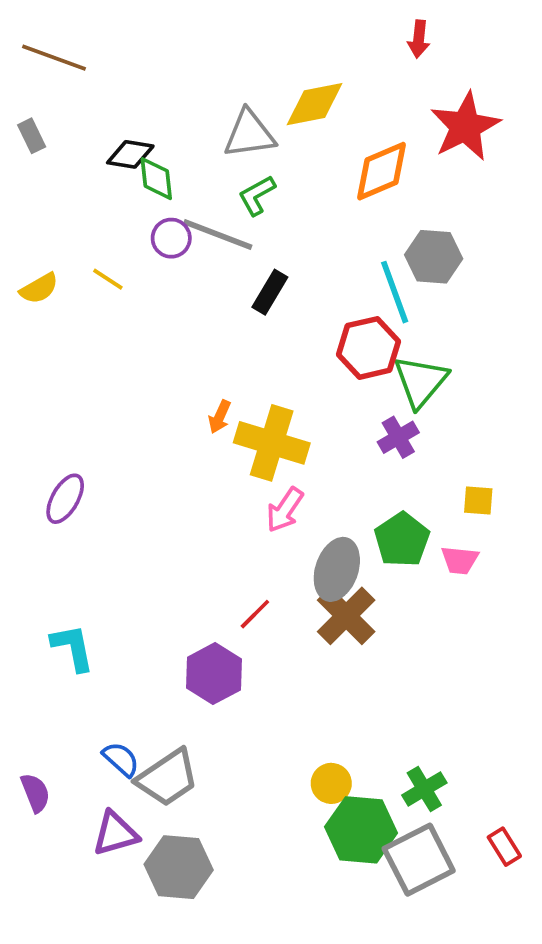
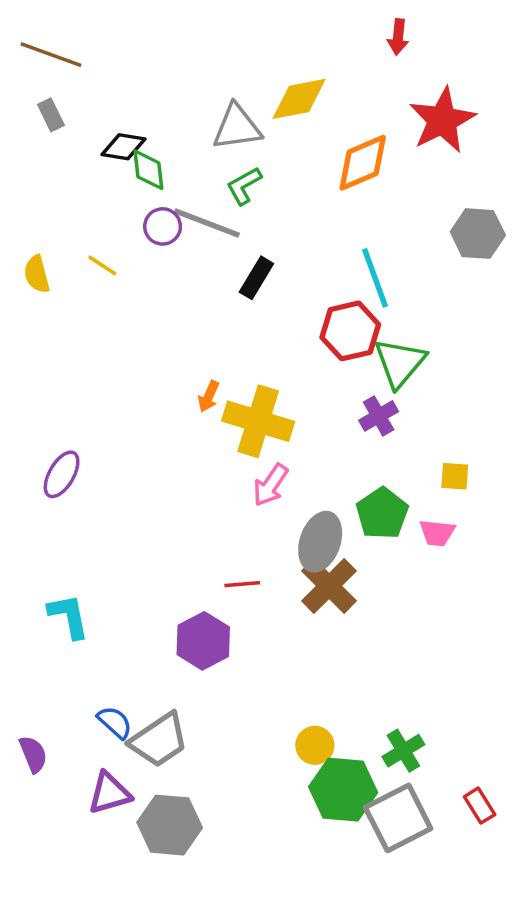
gray rectangle: (32, 136) -> (51, 115), moved
gray hexagon: (434, 257) -> (478, 234), moved
yellow semicircle: (39, 288) -> (37, 274), turned 105
red line: (255, 614) -> (242, 584), turned 40

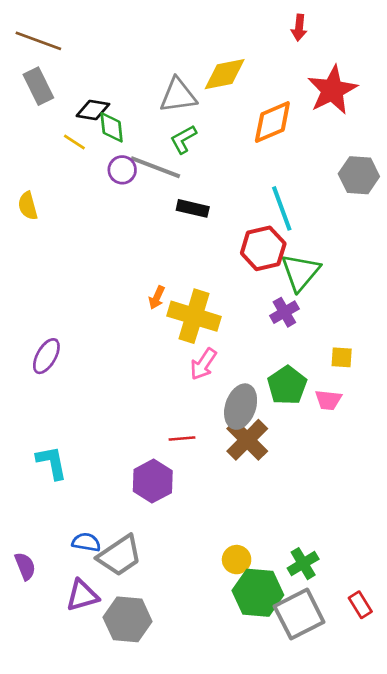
gray rectangle: (51, 115) -> (38, 86), size x1.5
yellow line: (102, 265) -> (74, 142), moved
black rectangle: (256, 278) -> (193, 208), turned 72
blue semicircle: (115, 722) -> (86, 542), turned -32

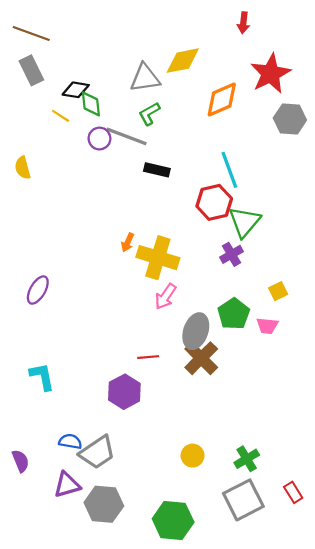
gray hexagon: (359, 175) -> (290, 119), moved
yellow square: (342, 357) -> (278, 291), turned -30
green hexagon: (258, 593) -> (173, 520), moved

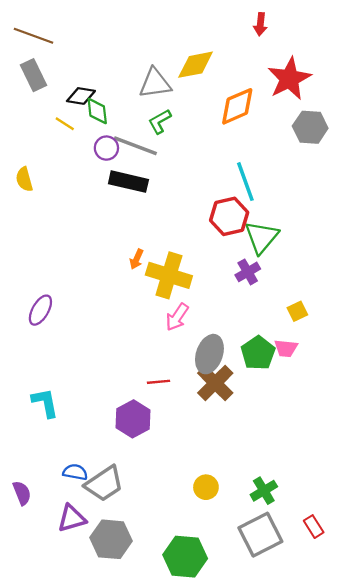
black rectangle: (157, 170) -> (128, 182), moved, size x1.4
green pentagon: (234, 314) -> (258, 353), moved

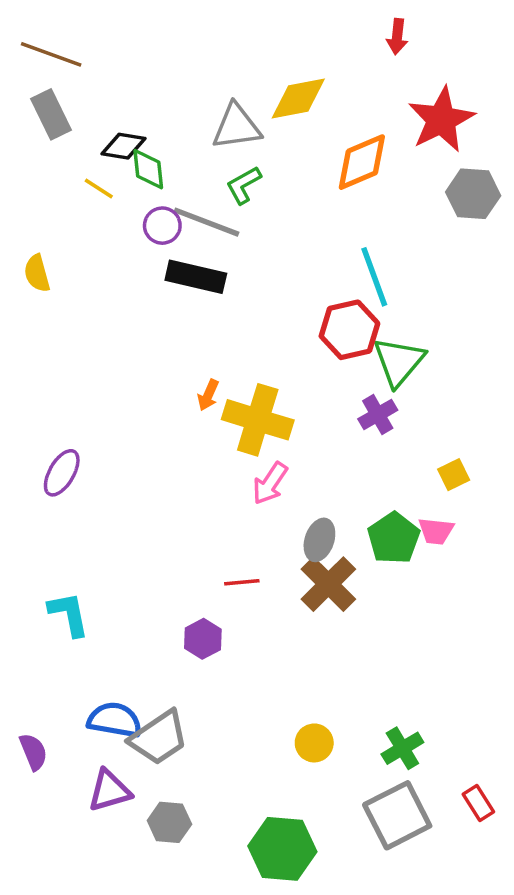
gray ellipse: (209, 354) -> (319, 540), size x0.7
purple hexagon: (133, 419) -> (203, 639), size x0.7
blue semicircle: (75, 472) -> (115, 720), size x1.4
gray hexagon: (111, 539) -> (169, 822), size x0.7

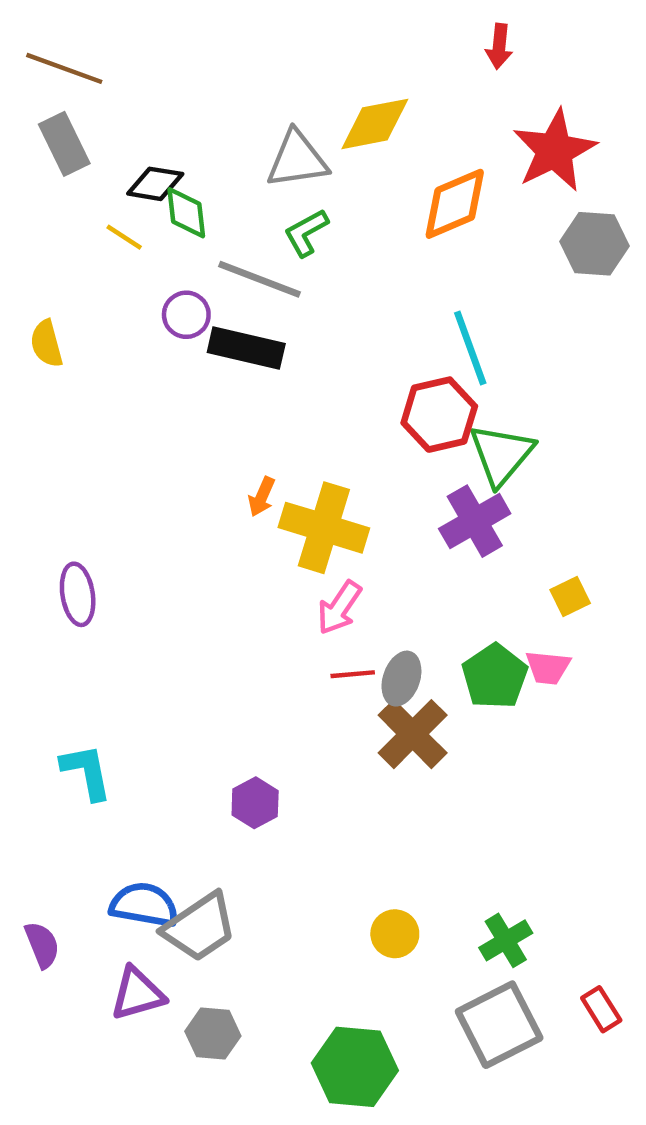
purple circle: (162, 226) -> (186, 315), moved
purple cross: (378, 415) -> (475, 521), size x1.4
purple ellipse: (62, 473) -> (78, 594), turned -39
red line: (242, 582) -> (353, 674), moved

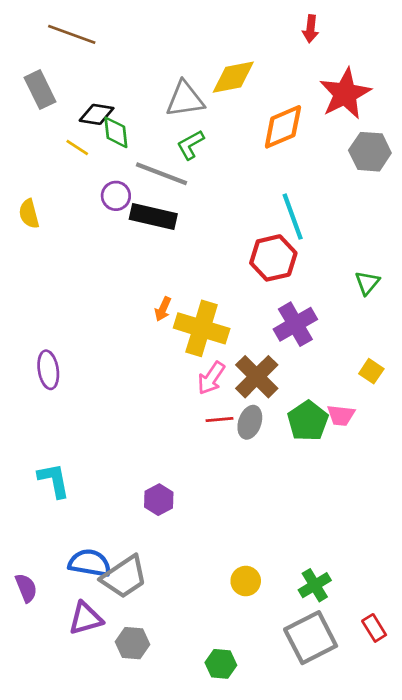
brown line: (64, 68) -> (72, 34), moved
green triangle: (501, 455) -> (367, 283), moved, size x0.6
yellow square: (570, 597) -> (371, 371), moved, turned -30
brown cross: (413, 734) -> (257, 377), moved
green hexagon: (355, 1067) -> (221, 664), size x0.6

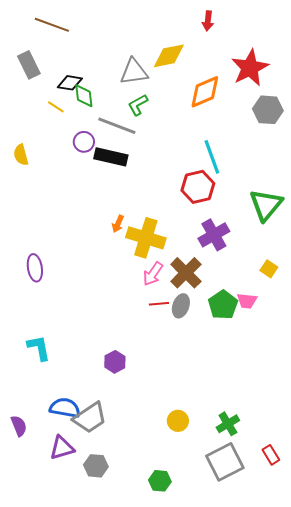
red arrow: (311, 29) -> (208, 21), moved
green triangle: (367, 283) -> (266, 205), size x1.8

